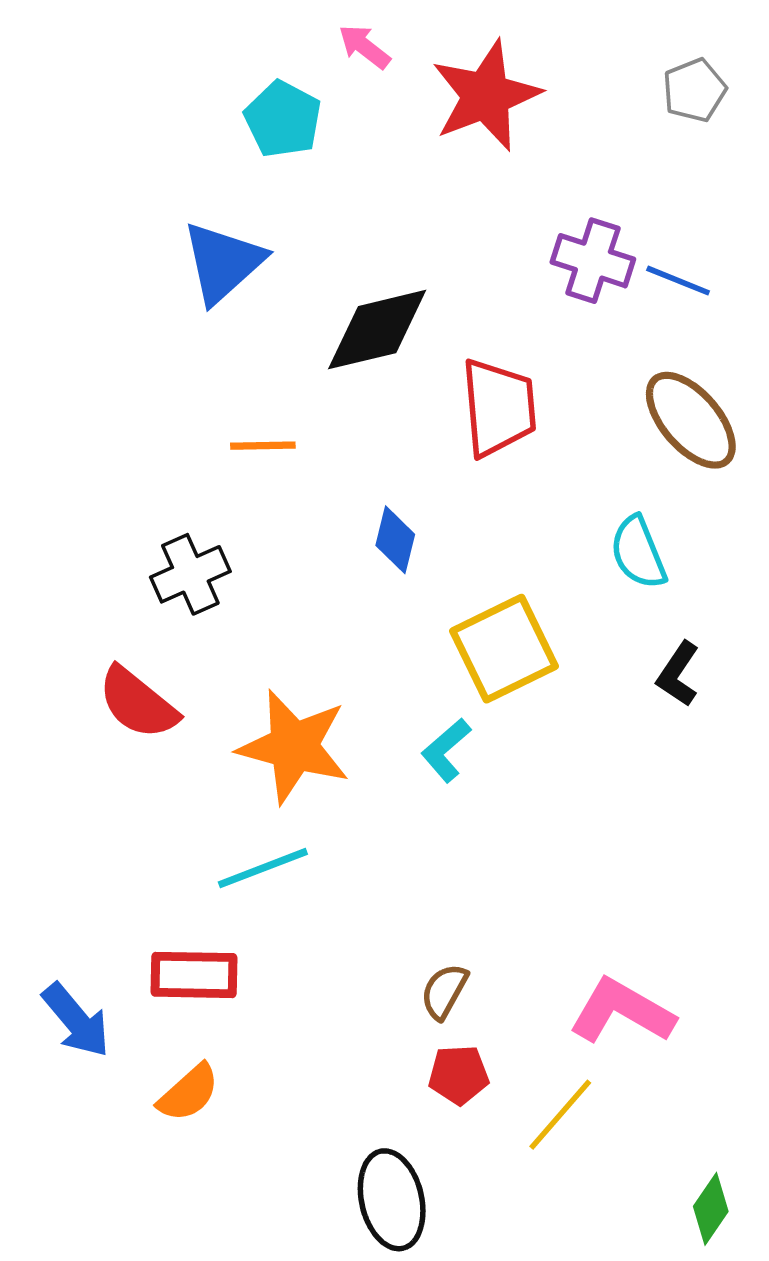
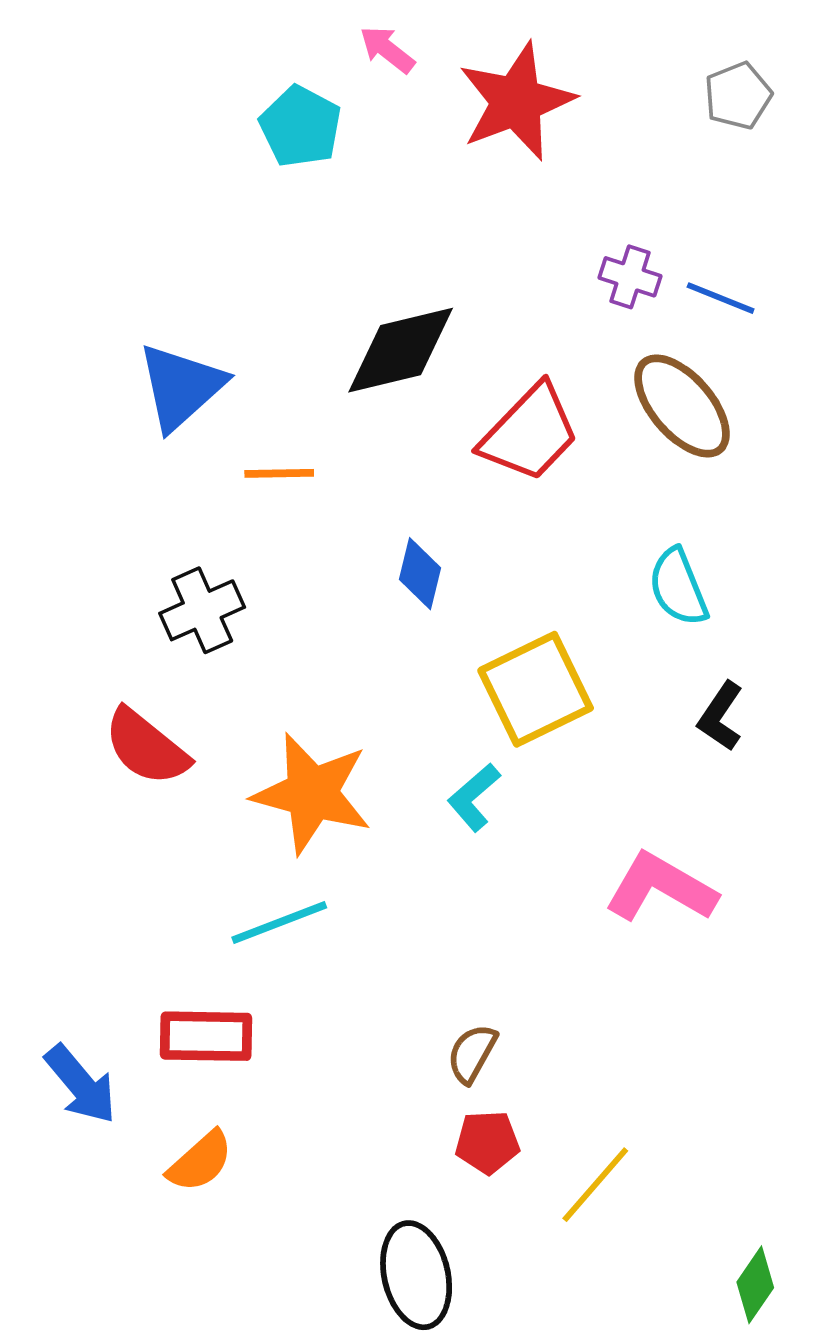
purple cross: (593, 261) -> (630, 277), size x0.7
blue triangle: (223, 262) -> (181, 387), moved
red trapezoid: (499, 407) -> (530, 433), turned 49
brown ellipse: (691, 420) -> (682, 406), moved
pink L-shape: (622, 1011) -> (661, 888), moved

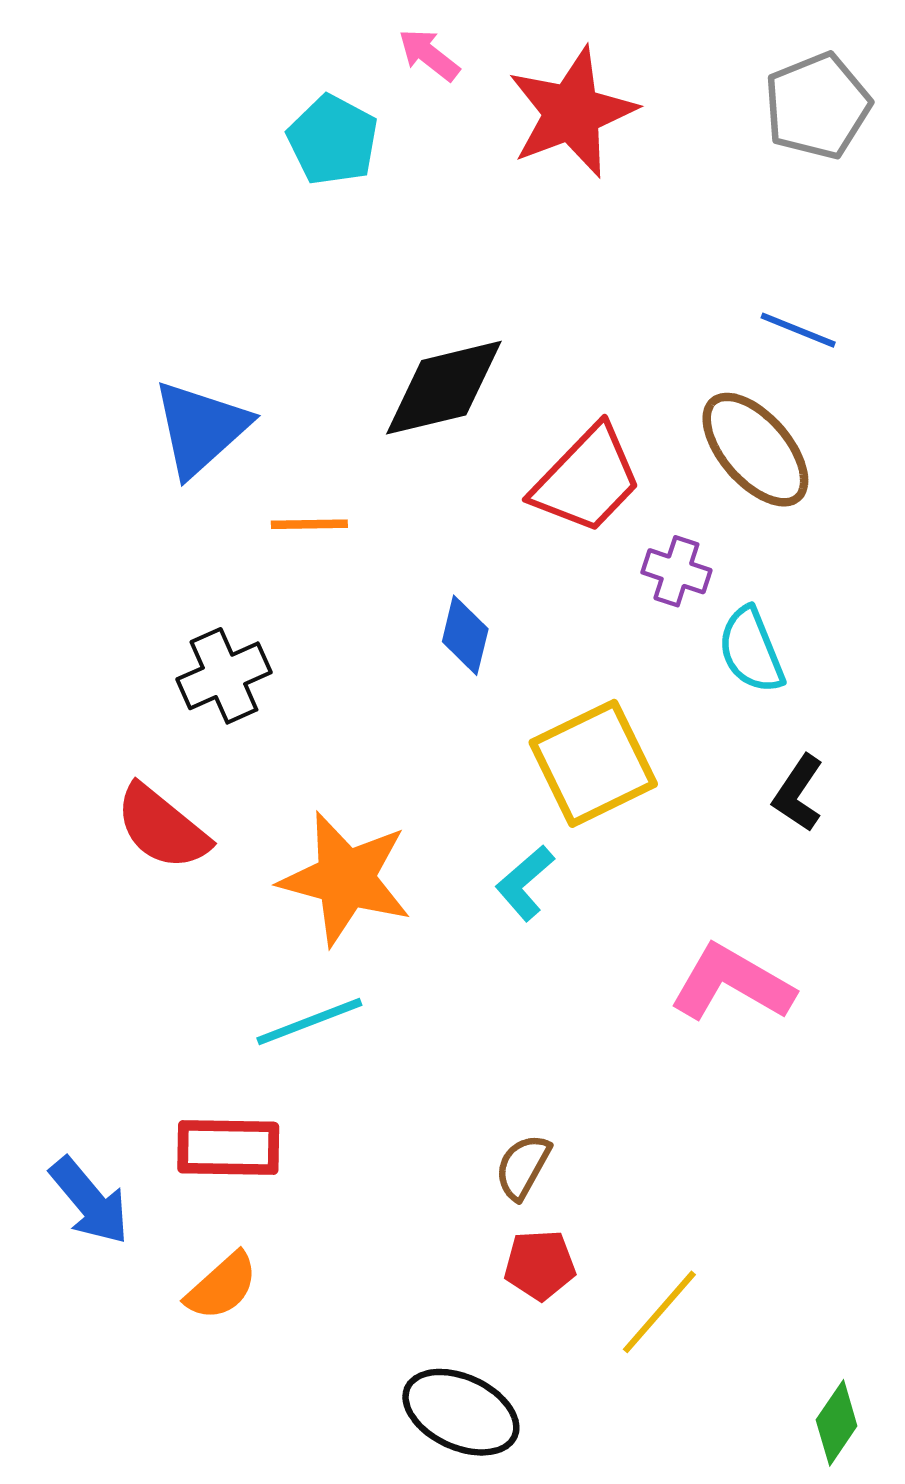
gray pentagon: (738, 96) -> (817, 106), size x1.4
purple cross: (630, 277) -> (676, 571), moved
black ellipse: (416, 1275) -> (461, 1412), turned -52

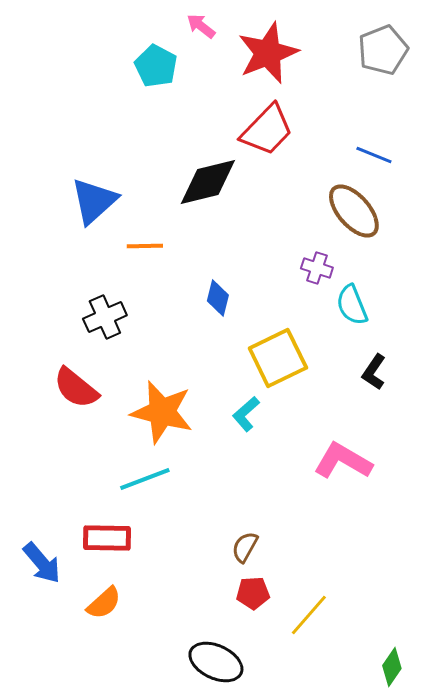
red trapezoid: (587, 479) -> (267, 130), moved

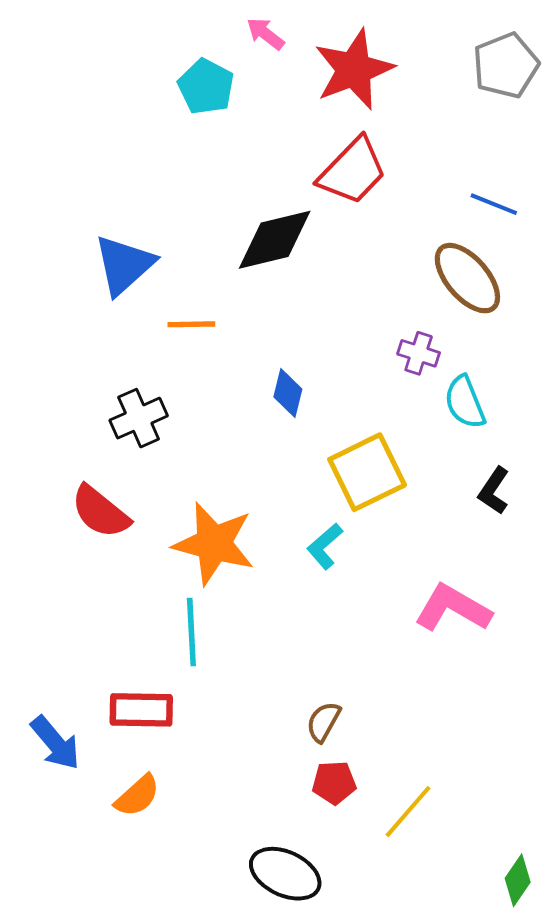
cyan line: (145, 479) -> (191, 632), turned -72

